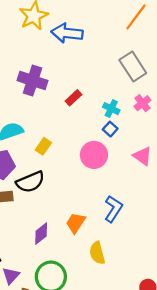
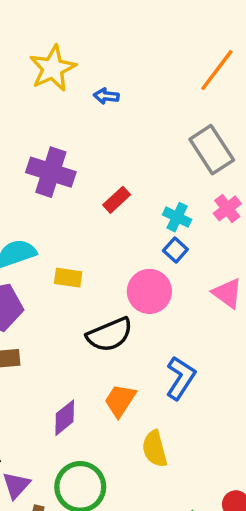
blue arrow: (67, 33) -> (106, 96), size x0.5
yellow rectangle: (43, 146) -> (68, 278), turned 63
black semicircle: (30, 182) -> (110, 335), moved

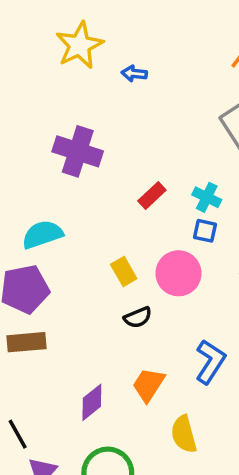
red rectangle: (117, 200) -> (152, 196), moved
blue square: (175, 250) -> (205, 231), turned -30
yellow rectangle: (68, 278) -> (124, 272), moved, turned 52
black semicircle: (110, 335) -> (138, 317), size x0.6

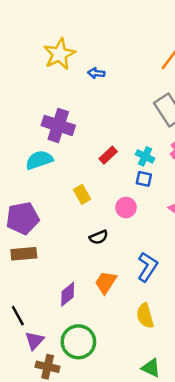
cyan semicircle: (42, 234) -> (39, 160), moved
yellow rectangle: (124, 272) -> (82, 194), moved
pink circle: (178, 273) -> (126, 207), size x0.7
yellow semicircle: (184, 434) -> (145, 316), moved

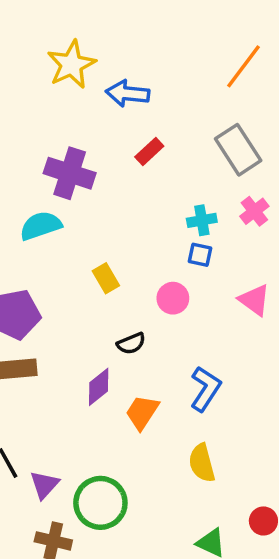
blue arrow: (96, 73) -> (128, 94), size x1.6
red rectangle: (108, 155) -> (149, 151), moved
cyan cross: (145, 156) -> (202, 220), turned -36
purple diamond: (68, 294) -> (99, 387), moved
purple triangle: (34, 341) -> (44, 485), moved

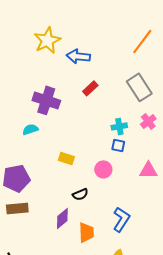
cyan semicircle: (41, 226) -> (30, 129), size x0.7
yellow rectangle: (106, 278) -> (66, 158), turned -42
pink triangle: (254, 300) -> (148, 170), turned -36
orange trapezoid: (142, 412) -> (86, 232), turned 145

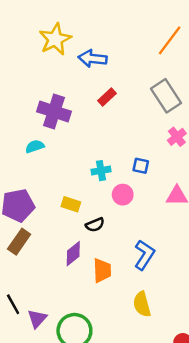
cyan cross: (119, 126) -> (101, 171), moved
yellow rectangle: (66, 158) -> (71, 204), moved
brown rectangle: (17, 208) -> (19, 242), turned -50

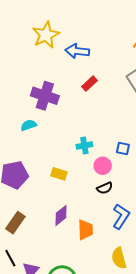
blue square: (141, 166) -> (123, 149), moved
black semicircle: (95, 225) -> (105, 188), moved
brown rectangle: (19, 242) -> (15, 223), moved

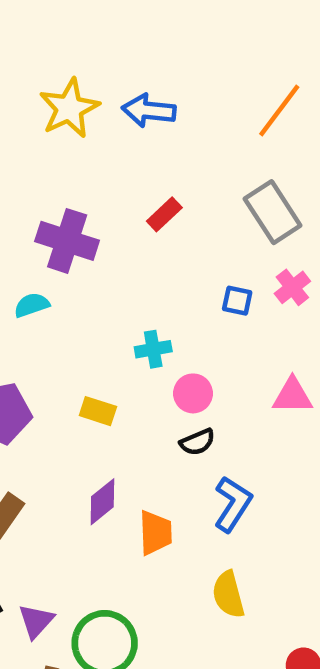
blue arrow: (77, 51) -> (149, 111), moved
blue square: (123, 149) -> (237, 301), moved

